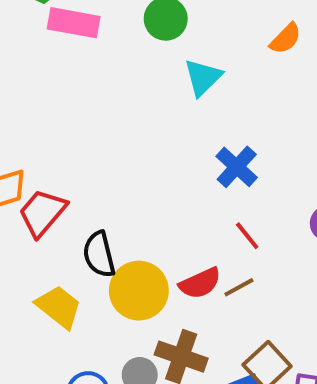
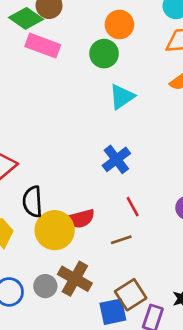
blue cross: (237, 167) -> (116, 159), moved
red semicircle: (200, 283) -> (80, 219), moved

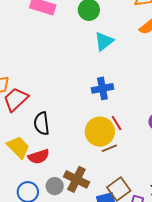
blue cross: (116, 159) -> (102, 88), turned 30
red semicircle: (80, 219) -> (39, 157), moved
yellow circle: (55, 230) -> (100, 132), moved

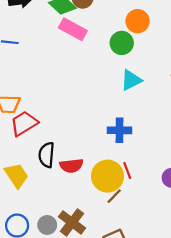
brown line: (109, 148) -> (114, 196), turned -35
red semicircle: (39, 157) -> (71, 166), moved

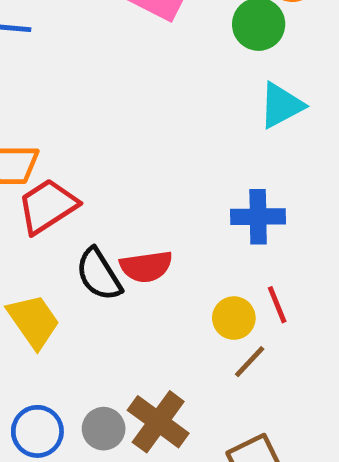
black semicircle: (47, 155) -> (99, 274), turned -35
red semicircle: (71, 166) -> (146, 267), moved
yellow circle: (107, 176) -> (234, 318), size x0.6

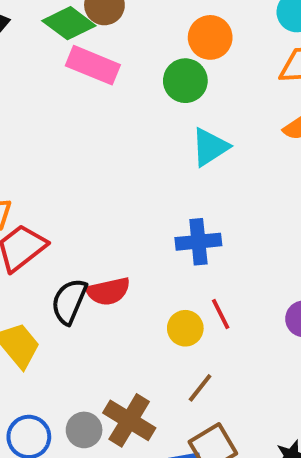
black semicircle: (99, 274) -> (69, 301), turned 60
brown line: (250, 362) -> (200, 388), moved

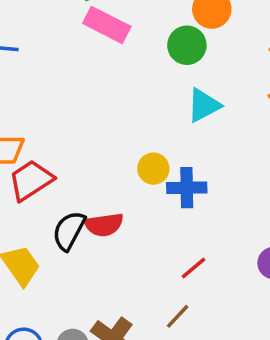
red line: (221, 314) -> (193, 268), moved, turned 72
yellow circle: (185, 328) -> (153, 169), moved

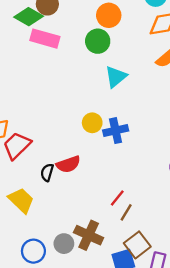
black semicircle: (69, 231) -> (47, 172), size x0.7
red line: (193, 268) -> (117, 198), moved

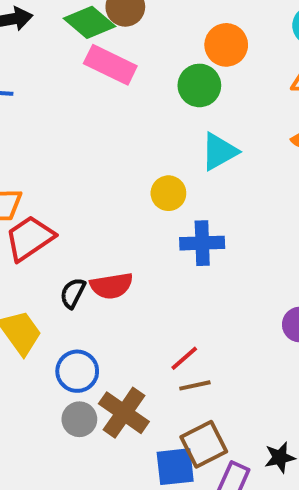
yellow circle: (92, 123) -> (168, 193), moved
brown line: (126, 212) -> (195, 385), turned 36
blue circle: (33, 251) -> (77, 371), moved

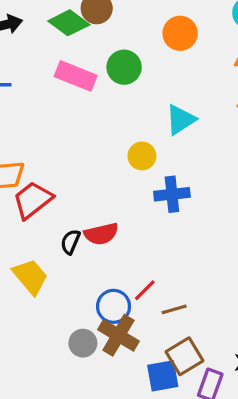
pink rectangle: (110, 65) -> (76, 76), moved
green circle: (199, 85) -> (124, 67), moved
red line: (184, 358) -> (145, 290), moved
blue circle: (77, 371) -> (114, 306), moved

